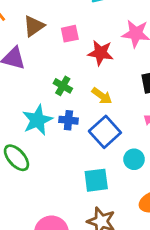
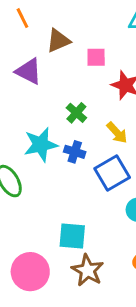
cyan square: (96, 180) -> (72, 236), moved

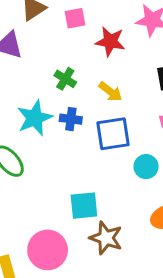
blue square: (112, 173) -> (113, 134), turned 32

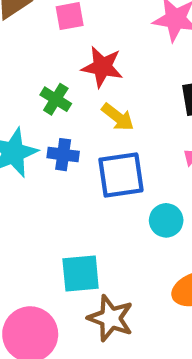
red star: (110, 41) -> (102, 67), moved

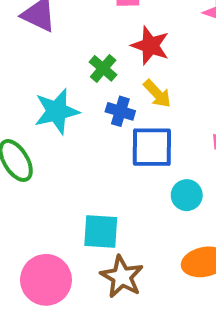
blue cross: (63, 155) -> (120, 111), moved

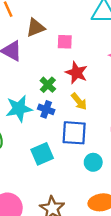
blue cross: (120, 111) -> (46, 109), moved
cyan square: (101, 232) -> (42, 154), moved, turned -30

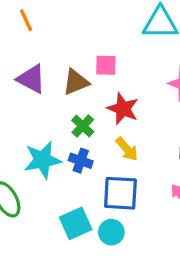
brown triangle: (36, 28) -> (76, 82), moved
cyan circle: (93, 162) -> (111, 232), moved

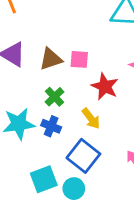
pink square: (106, 65) -> (79, 59), moved
red star: (123, 109) -> (105, 86), moved
blue square: (120, 193) -> (83, 156), turned 32

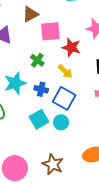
brown triangle: (51, 59) -> (30, 14), moved
pink square: (79, 59) -> (50, 31), size x1.5
blue cross: (51, 126) -> (41, 89), moved

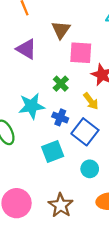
brown triangle: (30, 14) -> (61, 30), turned -36
cyan circle: (61, 122) -> (90, 169), moved

